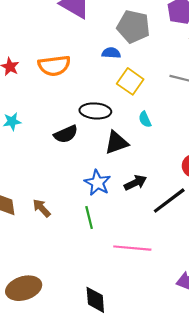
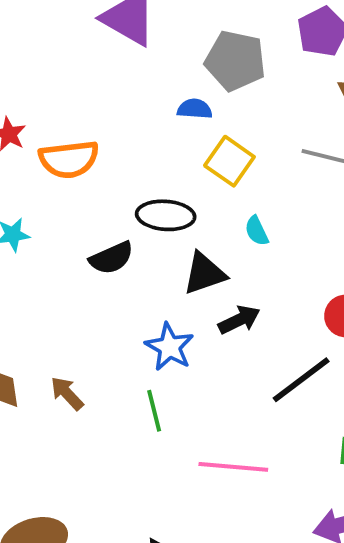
orange semicircle: (54, 66) -> (69, 159), moved
black arrow: (135, 183) -> (239, 320), moved

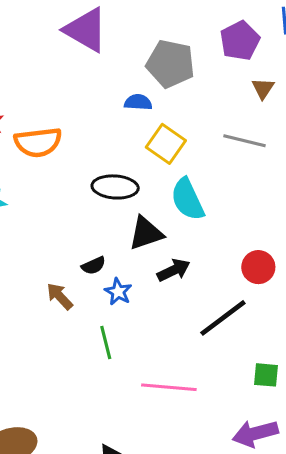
cyan semicircle: (257, 231) -> (187, 199), size x1.8
black semicircle: (111, 258) -> (94, 266), moved, size x0.7
blue star: (170, 347) -> (118, 292), size x0.7
brown arrow: (67, 393) -> (60, 296), moved

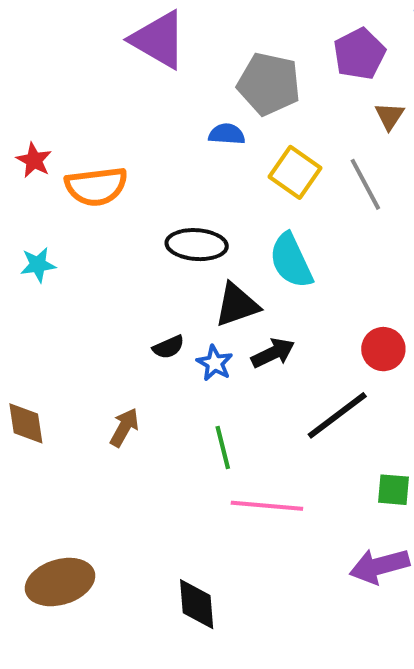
gray line: (244, 141) -> (365, 184), turned 48
yellow square: (166, 144) -> (295, 172), moved
blue star: (118, 292) -> (215, 363), moved
brown arrow: (60, 296) -> (124, 427), moved, turned 72
green line: (106, 343) -> (223, 447), moved

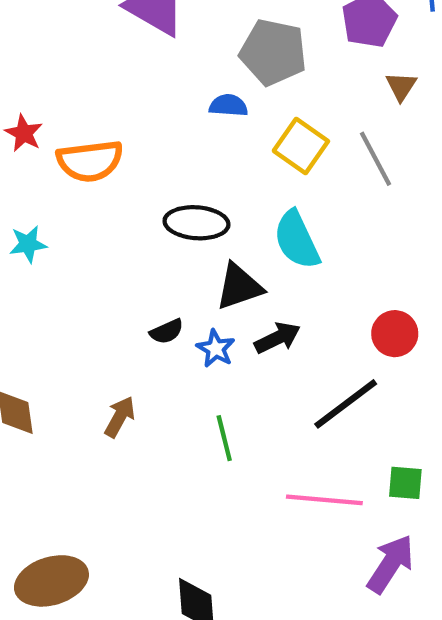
pink line: (267, 506) -> (324, 500), moved
purple arrow: (379, 566) -> (390, 564), turned 138

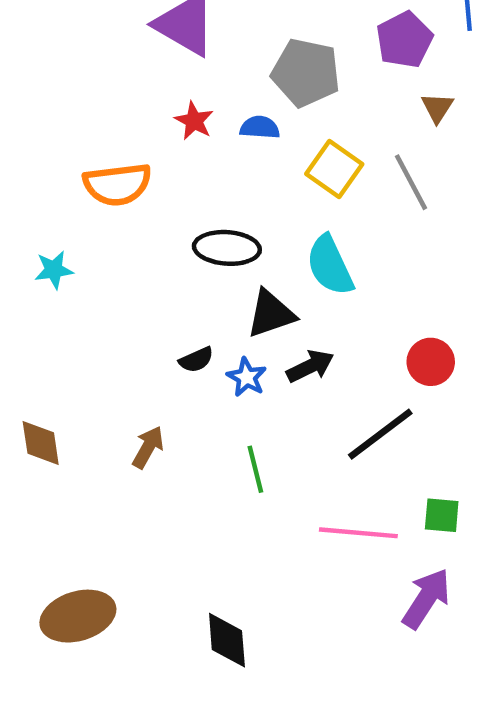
red star: (24, 133) -> (194, 121), moved

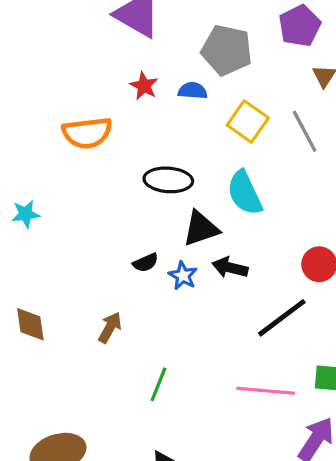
cyan star: (54, 270) -> (26, 214), moved
black arrow: (310, 366) -> (230, 268), turned -140
green line: (255, 469) -> (159, 384), moved, turned 36

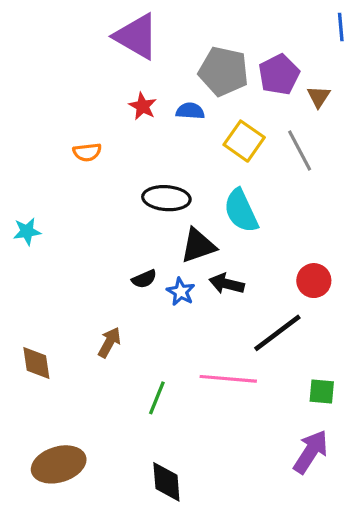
purple pentagon: (300, 26) -> (279, 75), moved
orange semicircle: (87, 133) -> (87, 152), size x0.6
brown diamond: (30, 324) -> (36, 363), moved
pink line: (266, 391) -> (228, 379), moved

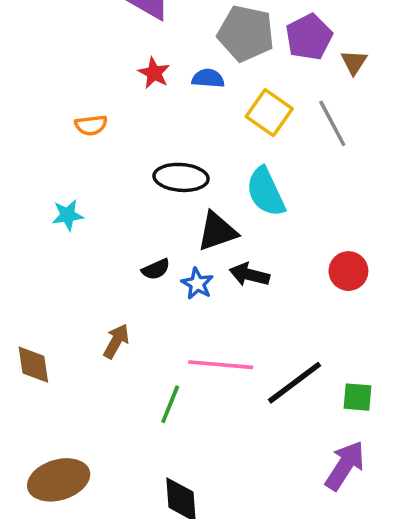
cyan star: (27, 231) -> (68, 215), moved
black line: (277, 333) -> (294, 383), moved
pink line: (228, 379) -> (221, 365), moved

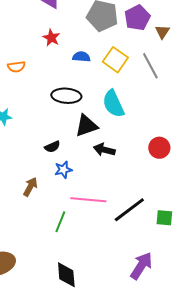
blue semicircle: (208, 78) -> (81, 57), moved
blue star: (197, 284) -> (63, 170), moved, turned 30
purple arrow: (345, 465) -> (141, 266), moved

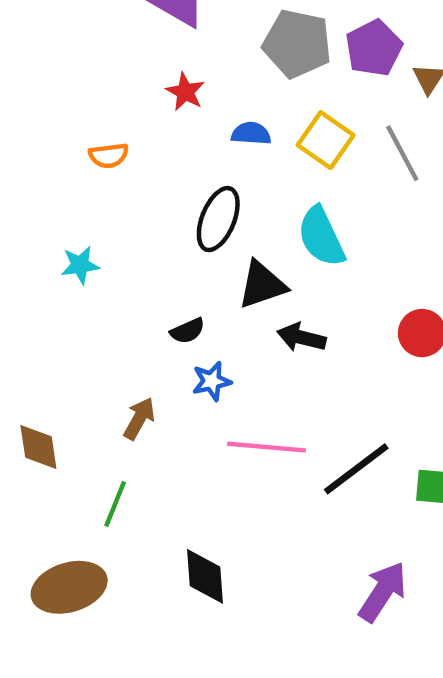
black ellipse: (66, 96) -> (218, 219), turned -72
green line: (60, 222) -> (115, 504), moved
black diamond: (66, 275) -> (205, 576), moved

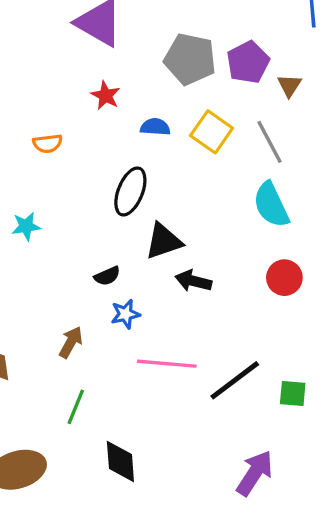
cyan semicircle: (321, 237) -> (271, 205), moved
green line: (115, 504) -> (76, 407), moved

